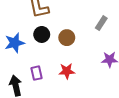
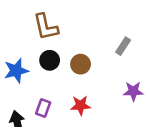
purple rectangle: (37, 73) -> (43, 108), turned 32

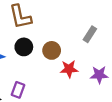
red star: (81, 105) -> (69, 69), moved

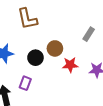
black circle: (24, 47) -> (35, 58), moved

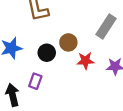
gray rectangle: (89, 34) -> (106, 26), size x1.5

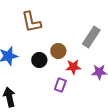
purple rectangle: (35, 81) -> (60, 85), moved

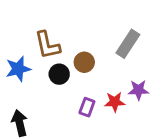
brown L-shape: (31, 22) -> (47, 45), moved
red star: (73, 67) -> (115, 102), moved

